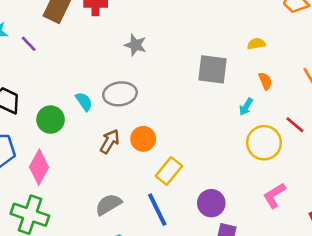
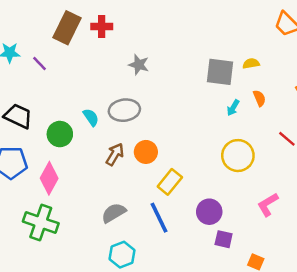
gray square: (213, 69) -> (220, 72), moved
cyan arrow: (246, 107) -> (233, 108), moved
yellow circle: (264, 143) -> (238, 156), moved

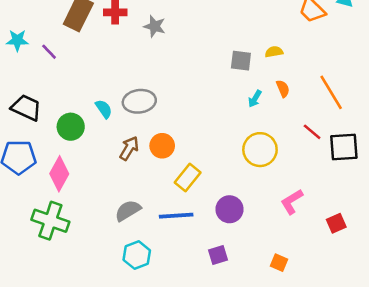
gray star: (139, 65) -> (155, 26), moved
gray square: (220, 72) -> (241, 61), size x0.7
blue line: (159, 218) -> (176, 216), turned -68
purple square: (224, 239) -> (218, 255), moved, turned -30

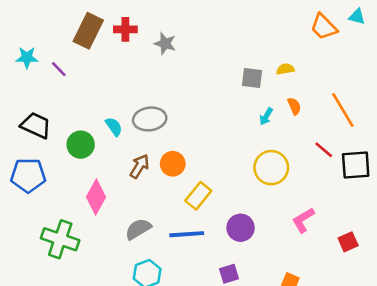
pink diamond: (59, 174) -> (96, 197), moved

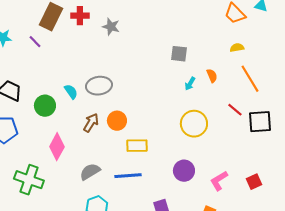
purple line: (59, 69) -> (35, 42), moved
yellow semicircle: (285, 69) -> (237, 48), moved
yellow rectangle: (198, 196) -> (137, 146), turned 50
pink L-shape: (303, 220) -> (219, 181), moved
purple circle: (241, 228) -> (184, 171), moved

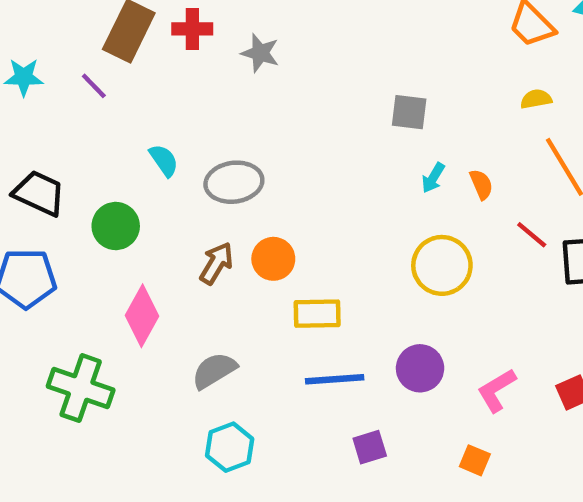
orange semicircle: (212, 76) -> (481, 184), moved
cyan semicircle: (71, 92) -> (164, 160), moved
blue line: (128, 176) -> (335, 379), moved

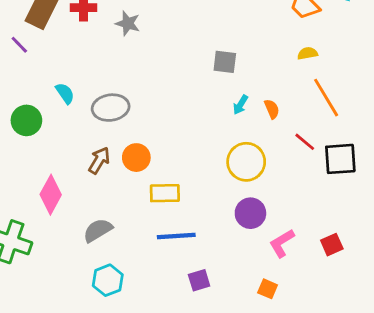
green circle: (116, 226) -> (26, 120), moved
purple circle: (420, 368) -> (250, 213), moved

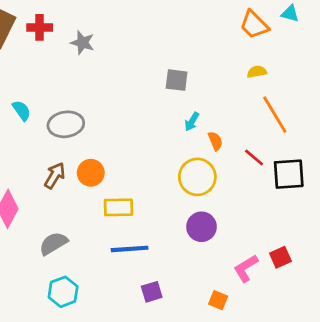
orange semicircle: (272, 109) -> (215, 141), moved
pink L-shape: (282, 243) -> (246, 268), moved

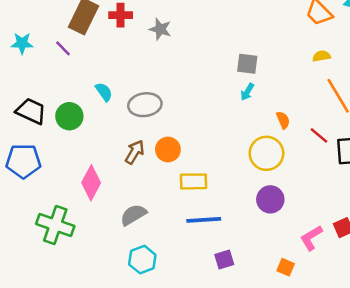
cyan arrow: (192, 122) -> (247, 92), moved

